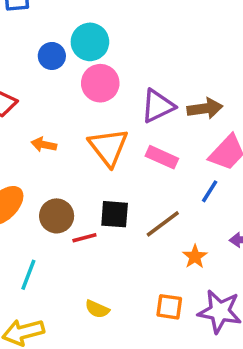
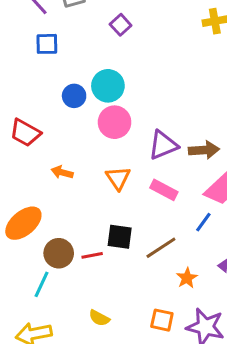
orange triangle: (108, 147) -> (118, 178), size x0.7
brown circle: (57, 216) -> (59, 253), moved

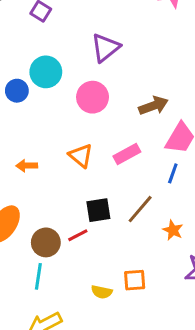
pink circle: (115, 122) -> (93, 97), moved
purple triangle: (163, 145) -> (105, 48), moved
pink rectangle: (164, 190) -> (127, 154), turned -40
orange square: (162, 320) -> (135, 280), moved

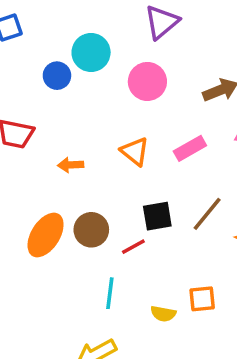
brown circle: (46, 242) -> (91, 230), moved
cyan line: (38, 276) -> (110, 293), moved

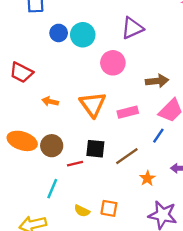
blue circle: (57, 76) -> (59, 33), moved
orange triangle: (135, 151) -> (93, 104), size x1.4
orange ellipse: (46, 235) -> (22, 141), turned 60

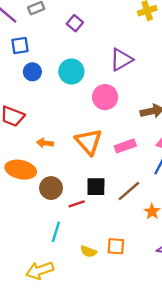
blue circle: (59, 33) -> (32, 72), moved
orange ellipse: (22, 141) -> (21, 170), moved

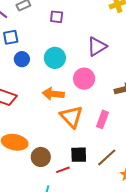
purple square: (75, 23) -> (57, 17), turned -32
orange arrow: (45, 143) -> (53, 94), moved, size x1.5
pink rectangle: (125, 146) -> (102, 119), turned -48

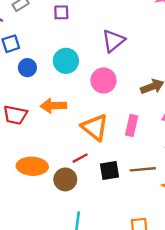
orange arrow: (53, 94) -> (53, 106), moved
brown line: (107, 157) -> (143, 169), turned 45
red line: (63, 170) -> (80, 158), moved

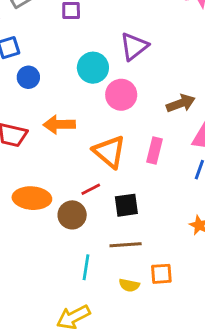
cyan circle: (66, 61) -> (93, 68), moved
brown line: (143, 169) -> (126, 245), moved

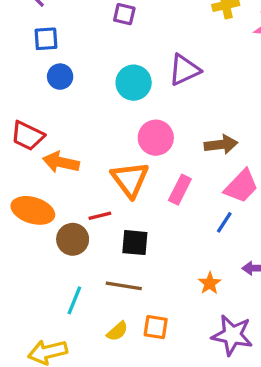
pink circle: (121, 95) -> (156, 138), moved
orange arrow: (59, 125) -> (61, 162), moved
yellow semicircle: (129, 285) -> (117, 331), turned -66

